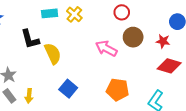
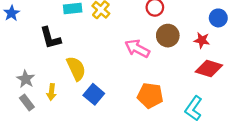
yellow semicircle: (53, 54) -> (76, 68), moved
yellow arrow: (29, 96) -> (51, 92), moved

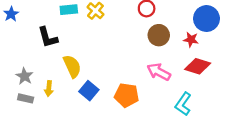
blue circle: (218, 18) -> (206, 19), size x1.5
pink arrow: (137, 48) -> (159, 72), moved
orange pentagon: (150, 95) -> (127, 95), moved
gray rectangle: (27, 103) -> (26, 98), turned -40

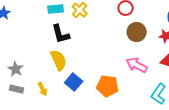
black L-shape: (48, 37) -> (61, 34), moved
yellow arrow: (49, 88) -> (43, 89), moved, turned -32

